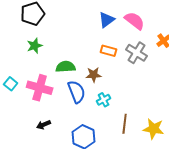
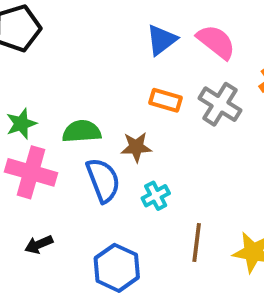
green star: (35, 46) -> (21, 124), moved

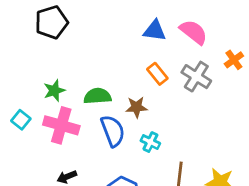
blue triangle: (162, 40) -> (155, 31), turned 45
orange rectangle: (165, 100) -> (157, 74), turned 35
cyan cross: (156, 196) -> (150, 142), turned -36

